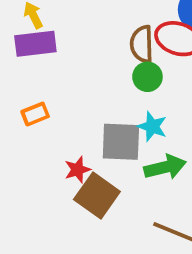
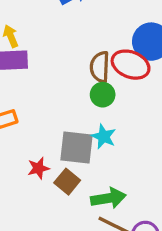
green arrow: (165, 167) -> (108, 198), moved
brown square: (97, 195) -> (67, 182), moved, size x0.7

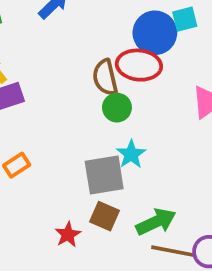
cyan star: (104, 137) -> (131, 154), turned 30
red star: (38, 168) -> (68, 235), moved

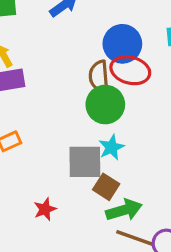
blue circle: (155, 33) -> (122, 44), moved
green circle: (117, 108) -> (105, 105), size x1.5
brown square: (105, 216) -> (106, 187), moved

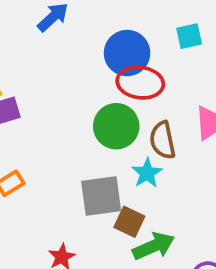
brown semicircle: (99, 76) -> (163, 140), moved
cyan star: (111, 147) -> (147, 173), moved

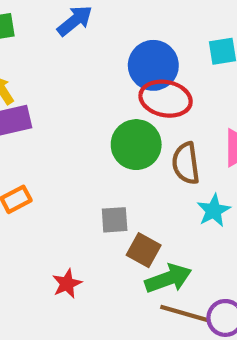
cyan star: (147, 173) -> (214, 211), moved
gray square: (101, 196) -> (115, 220), size x0.6

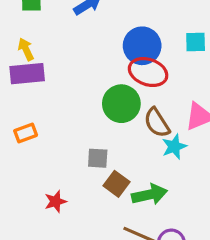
brown semicircle: (186, 163) -> (157, 123), turned -32
cyan star: (214, 211) -> (174, 147), moved
green arrow: (168, 278) -> (149, 195), moved

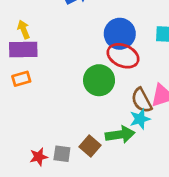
brown semicircle: (157, 123) -> (142, 100), moved
orange rectangle: (26, 133) -> (21, 79), moved
gray square: (98, 158) -> (62, 154), moved
green arrow: (149, 195) -> (120, 135), moved

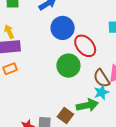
blue circle: (120, 34) -> (63, 28), moved
red ellipse: (123, 56) -> (85, 46), turned 30

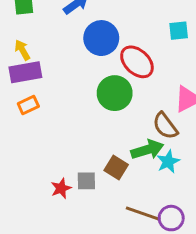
brown semicircle: (102, 78) -> (165, 126), moved
cyan star: (101, 92) -> (168, 162), moved

